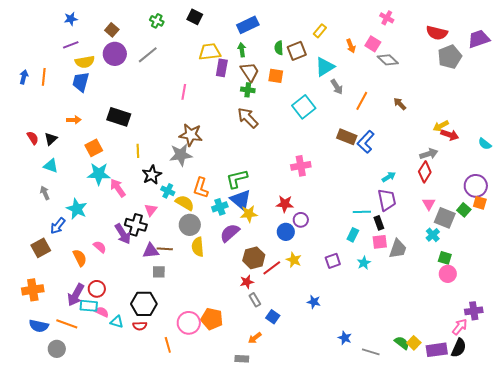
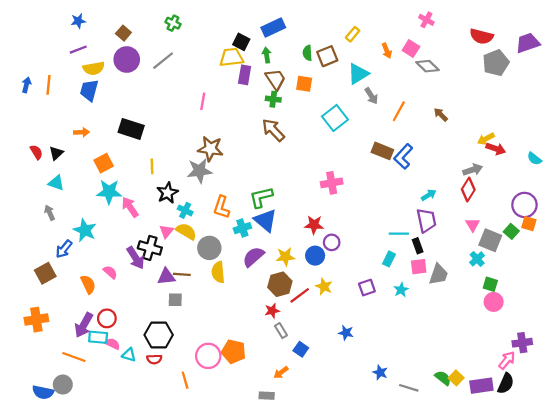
black square: (195, 17) -> (241, 42), moved
yellow semicircle: (185, 203) -> (186, 231), moved
yellow star: (249, 214) -> (285, 257), moved
blue semicircle: (39, 326) -> (43, 392), moved

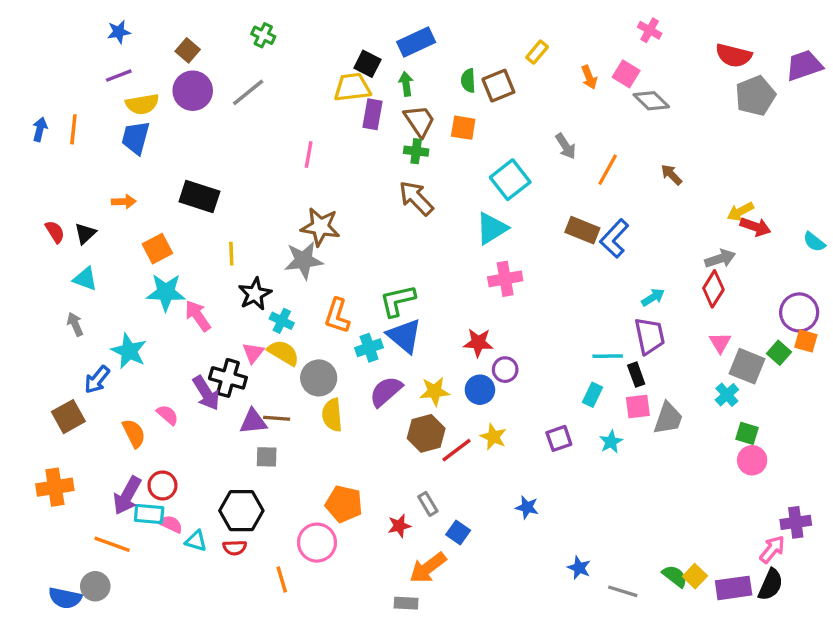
cyan triangle: (358, 74) -> (492, 228), moved
red star: (272, 311) -> (399, 526), moved
orange pentagon: (234, 351) -> (344, 504), moved
orange arrow: (281, 372) -> (428, 568), size x1.6

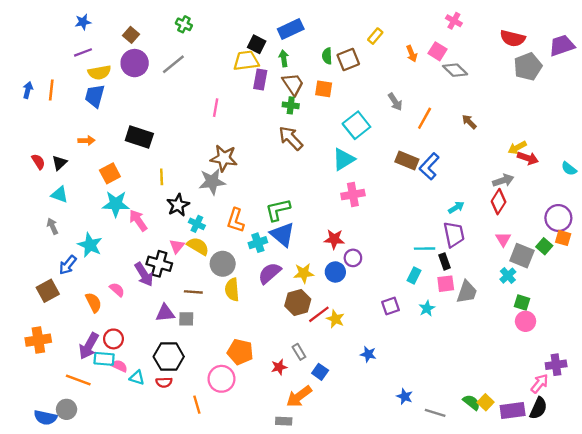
purple triangle: (253, 422) -> (165, 313), moved
yellow star: (493, 437) -> (335, 319), moved

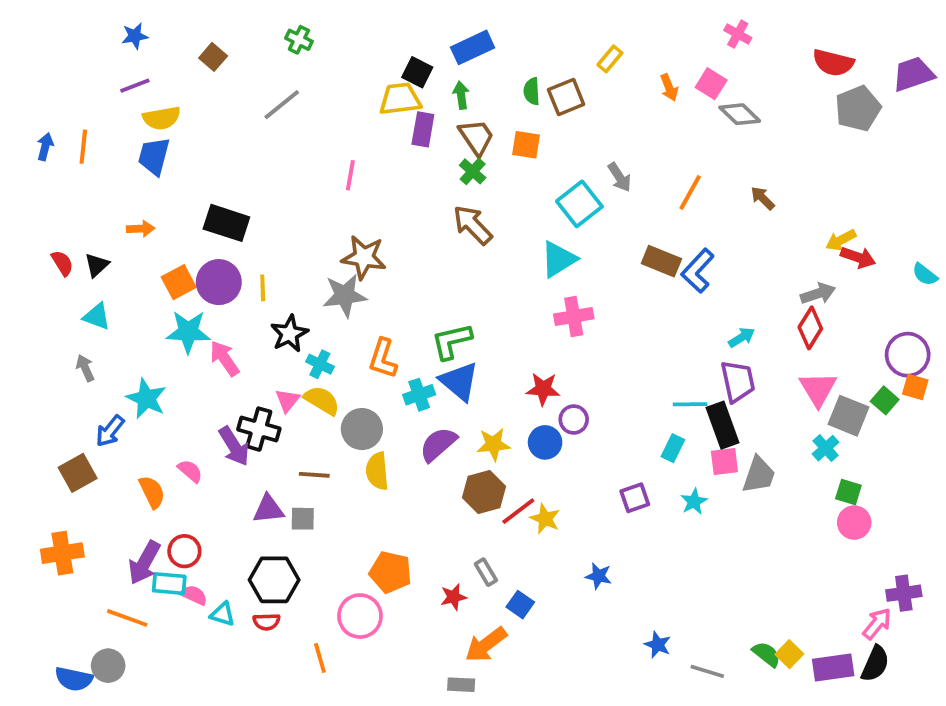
purple circle: (135, 63) -> (219, 282), moved
gray arrow: (395, 102) -> (619, 177), moved
green cross: (291, 105) -> (473, 171), turned 35
pink triangle: (503, 239) -> (818, 389), size x1.5
black rectangle: (445, 261) -> (723, 425), size x1.6

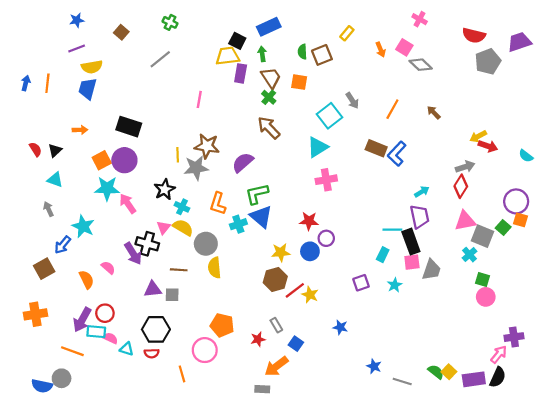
yellow line: (263, 288) -> (178, 155), moved
pink triangle: (818, 389) -> (465, 221), turned 50
purple semicircle: (438, 444) -> (243, 162), moved

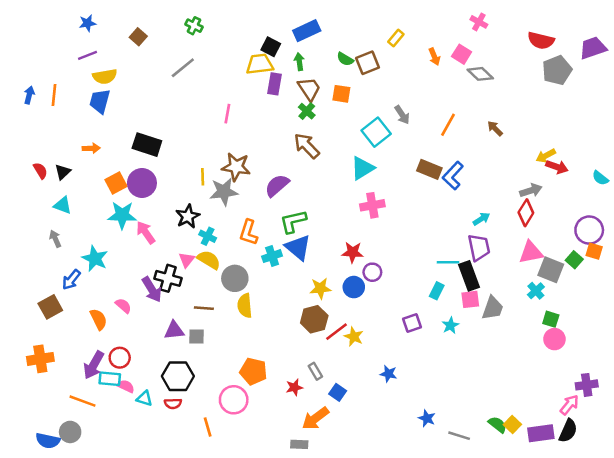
green semicircle: (302, 52) -> (345, 59), turned -56

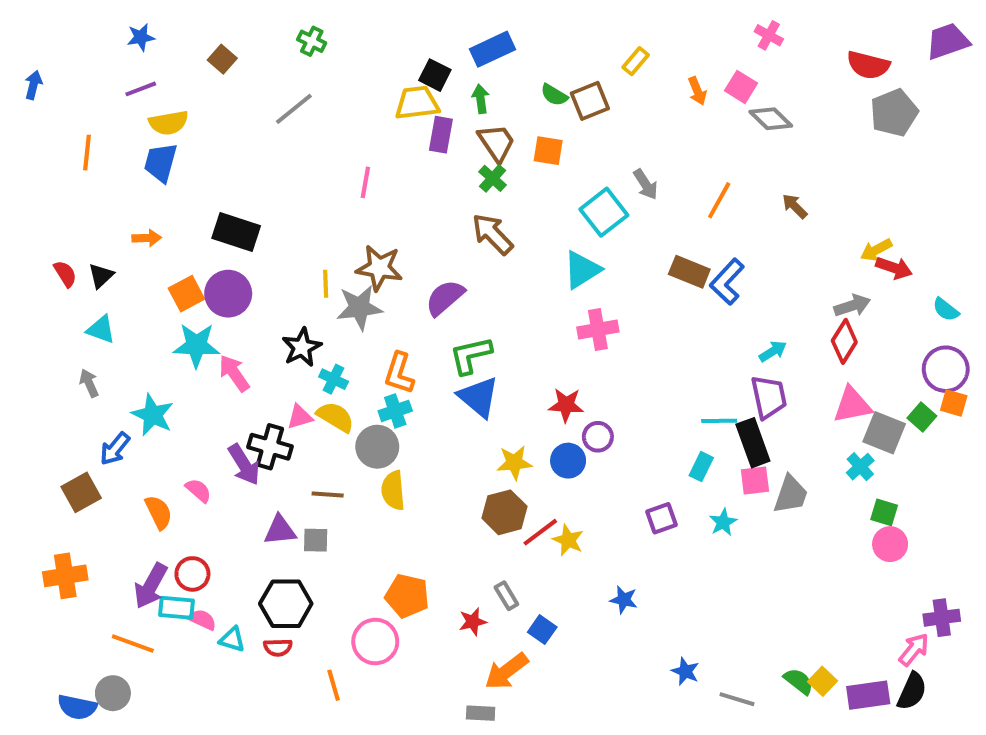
purple trapezoid: (593, 48) -> (948, 41), moved
blue arrow: (29, 95) -> (33, 85), moved
cyan semicircle: (600, 178) -> (946, 310), moved
cyan cross: (272, 256) -> (395, 411), moved
pink triangle: (187, 260) -> (300, 417), turned 35

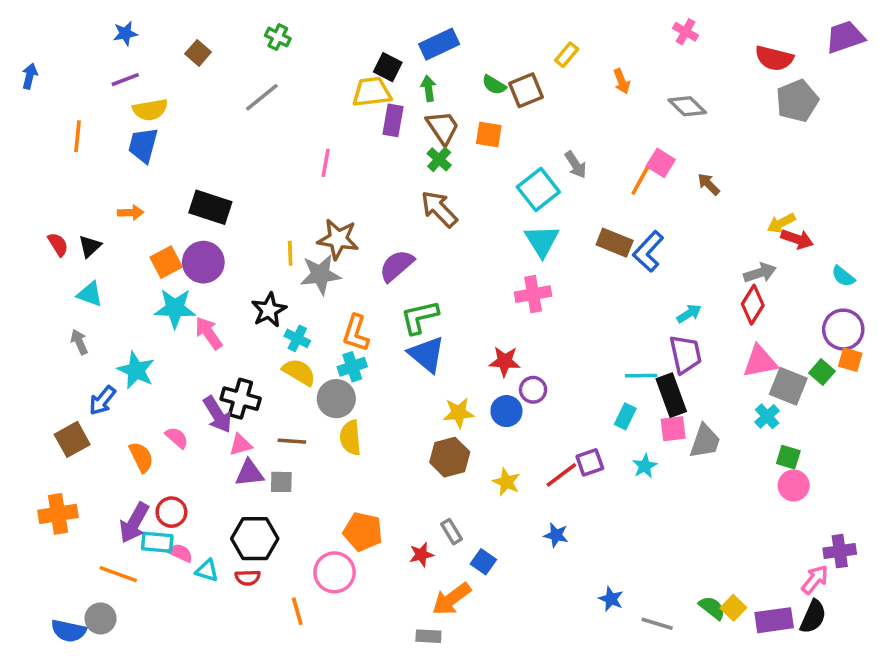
pink square: (741, 87) -> (661, 163), moved
cyan triangle: (582, 270) -> (542, 241), moved, turned -30
pink triangle: (300, 417) -> (241, 445), moved
red line: (540, 532) -> (561, 475), moved

